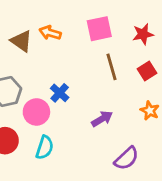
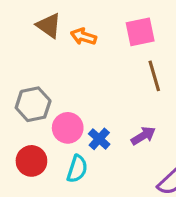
brown triangle: (21, 41) -> (49, 26), moved
blue cross: (60, 93) -> (99, 139), moved

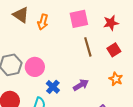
orange arrow: (83, 37) -> (43, 22), turned -91
pink circle: (68, 128) -> (35, 67), moved

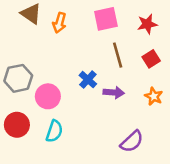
pink circle: (35, 67) -> (48, 96), moved
purple arrow: (81, 85) -> (114, 92), moved, turned 35
blue cross: (53, 87) -> (88, 80), moved

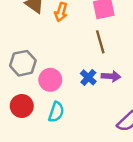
brown line: (118, 55) -> (100, 42), moved
blue cross: (88, 80) -> (88, 77), moved

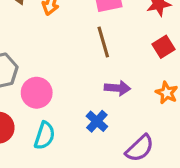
blue cross: (88, 77) -> (97, 121), moved

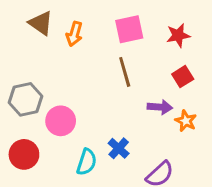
purple arrow: (118, 88) -> (160, 107), moved
cyan semicircle: (45, 136) -> (87, 162), moved

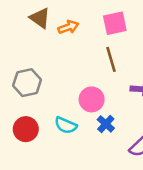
orange arrow: (74, 34) -> (68, 27), turned -126
pink circle: (61, 121) -> (92, 99), moved
cyan semicircle: (87, 162) -> (66, 125), moved, turned 95

